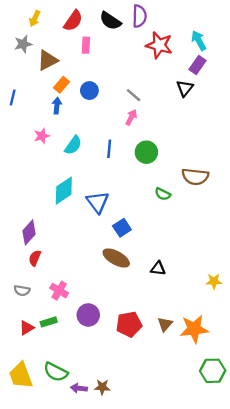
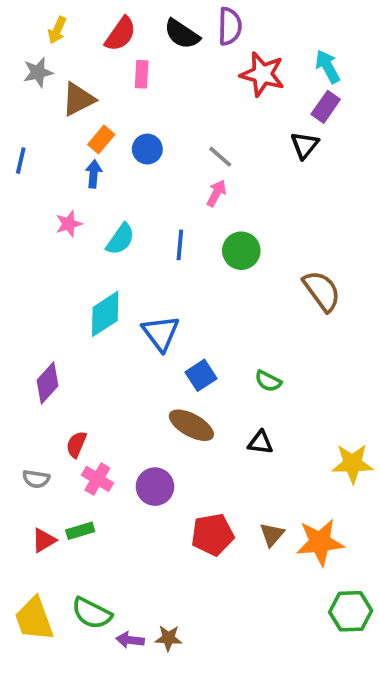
brown semicircle: (195, 177) -> (322, 291), turned -132
green semicircle: (163, 194) -> (268, 381), moved
red semicircle: (35, 258) -> (76, 444), moved
yellow star: (214, 281) -> (353, 464), size x1.5
purple circle: (88, 315) -> (155, 487), moved

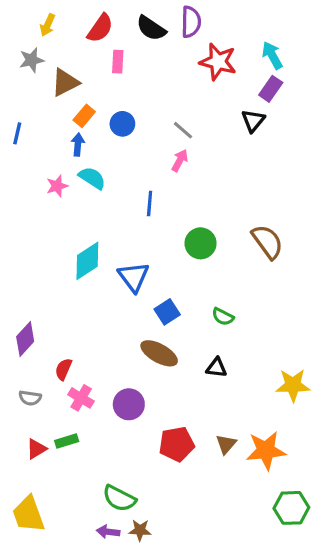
cyan semicircle: (120, 239) -> (92, 178), moved, turned -92
green circle: (241, 251) -> (201, 243), moved
purple diamond: (48, 383) -> (25, 339), moved
green semicircle: (92, 613) -> (119, 498), moved

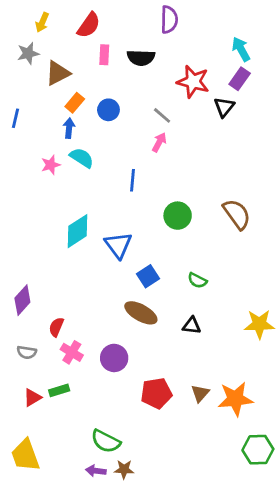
black semicircle: (151, 28) -> (141, 58), moved, turned -32
red star: (218, 62) -> (193, 82), moved
yellow star: (293, 385) -> (259, 324), moved

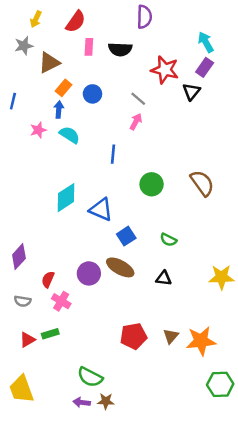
pink star: (51, 165) -> (38, 130), moved
blue triangle: (118, 245) -> (101, 210), turned -30
purple circle: (114, 358) -> (89, 273), moved

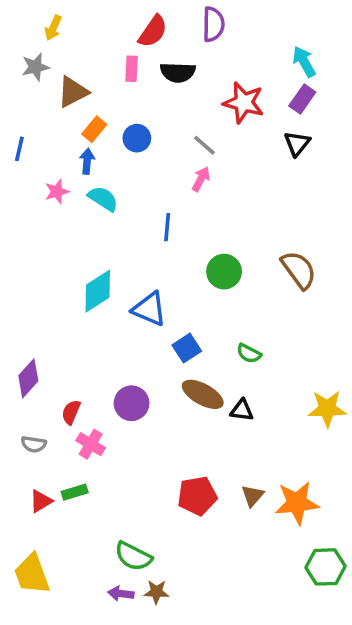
red semicircle: (76, 22) -> (153, 31), moved
black triangle: (191, 91) -> (297, 143), moved
brown ellipse: (120, 267) -> (203, 394), moved

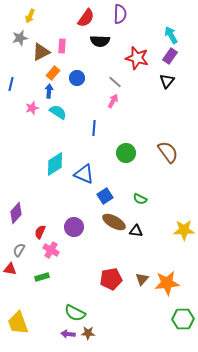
pink rectangle: (132, 69) -> (62, 46), moved
gray semicircle: (34, 444) -> (19, 250), turned 112
red triangle: (41, 501) -> (10, 269), moved, turned 40

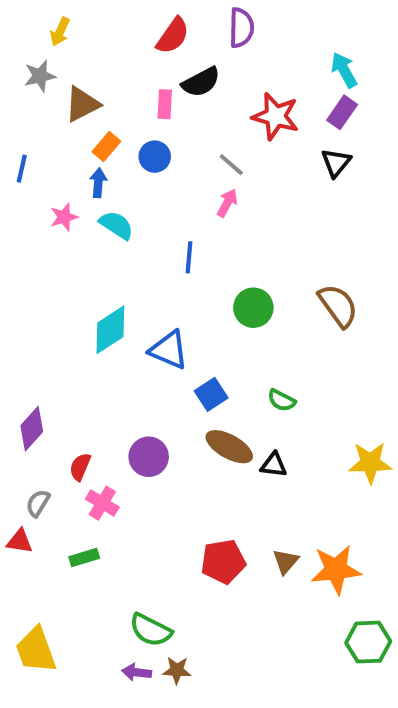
black semicircle: (100, 41) -> (201, 82), turned -30
pink rectangle: (62, 46) -> (165, 104), moved

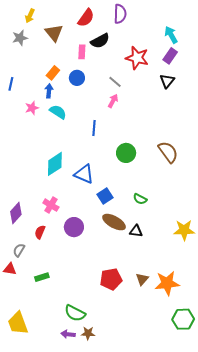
brown triangle: (82, 104) -> (54, 33), moved, turned -42
pink cross: (102, 503) -> (51, 205), moved

